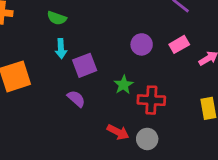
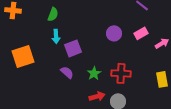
green semicircle: (57, 18) -> (53, 14), turned -88
green star: (124, 85) -> (94, 73), moved
red arrow: (118, 132) -> (97, 96), turned -42

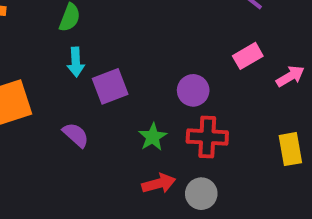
purple circle: (114, 33) -> (193, 90), moved
purple semicircle: (67, 72) -> (76, 135), moved

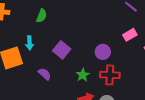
cyan arrow: (76, 62) -> (30, 43), moved
purple square: (110, 86) -> (62, 50), turned -30

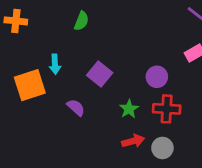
green semicircle: (42, 16) -> (81, 21), moved

